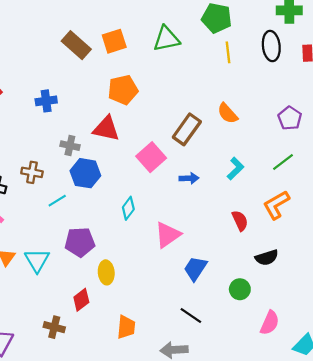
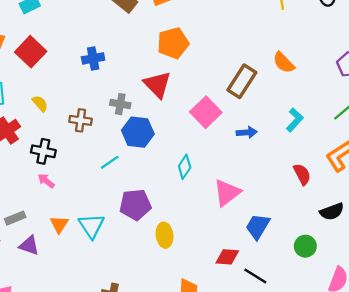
red triangle: (106, 129) -> (157, 85), turned 36
brown cross: (32, 172) -> (81, 120), moved
red diamond: (81, 300) -> (227, 257), moved, turned 45

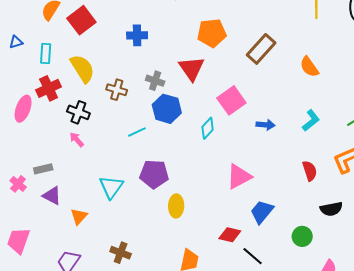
brown rectangle: (242, 81) -> (261, 49), moved
yellow semicircle: (40, 103) -> (82, 69), size x1.8
cyan diamond: (185, 167) -> (208, 128), moved
orange triangle: (59, 224) -> (79, 216), moved

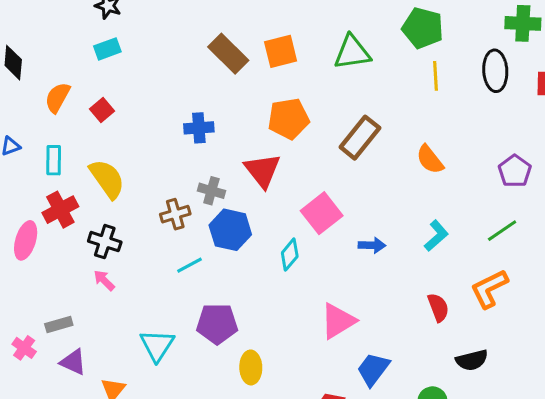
red square: (81, 20) -> (102, 110), size x0.6
blue cross: (137, 35) -> (199, 128), moved
brown cross: (117, 90) -> (175, 214), moved, turned -30

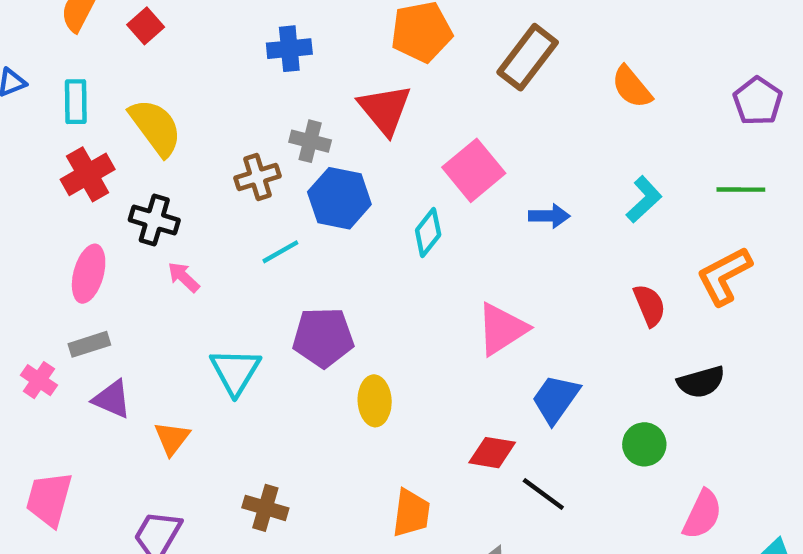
green line: (502, 231) -> (741, 190), turned 36
pink ellipse: (26, 240) -> (89, 274), moved
pink arrow: (104, 280) -> (184, 277), moved

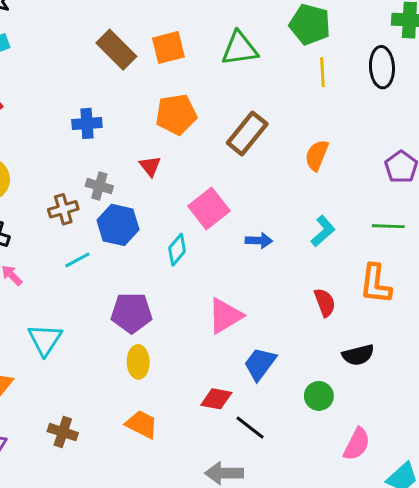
orange semicircle: (632, 87) -> (317, 155), turned 60
red triangle: (385, 109) -> (150, 166), size x0.6
orange L-shape: (724, 276) -> (376, 284), turned -57
purple pentagon: (323, 337) -> (132, 313), moved
orange trapezoid: (411, 513) -> (142, 424), moved, turned -72

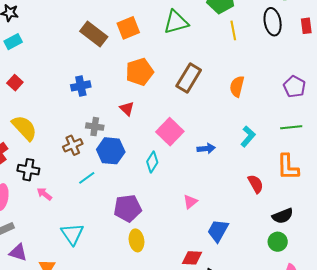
pink triangle: (225, 316) -> (190, 202), size x0.6
green circle: (319, 396) -> (278, 242), moved

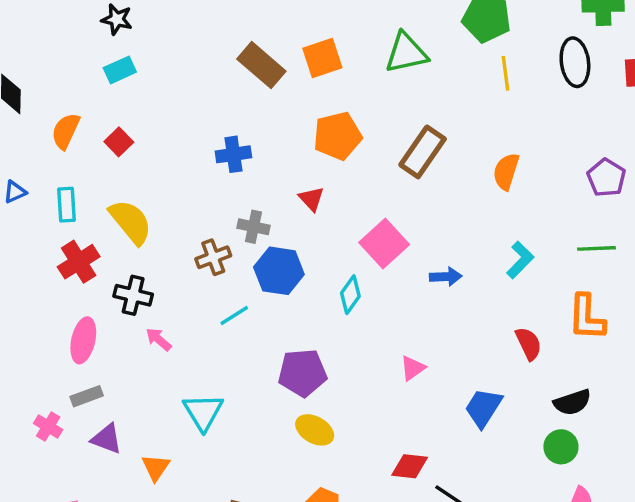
blue trapezoid: (218, 231) -> (483, 408), moved
yellow ellipse: (136, 240) -> (315, 430), turned -55

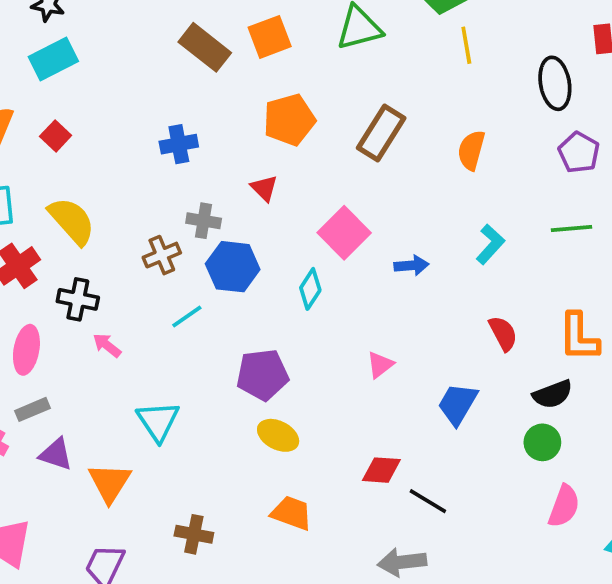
black ellipse: (575, 62) -> (555, 83), moved
cyan rectangle: (120, 70) -> (53, 59), size x1.4
orange L-shape: (587, 317) -> (579, 337), moved
orange triangle: (156, 467) -> (110, 483), size x1.4

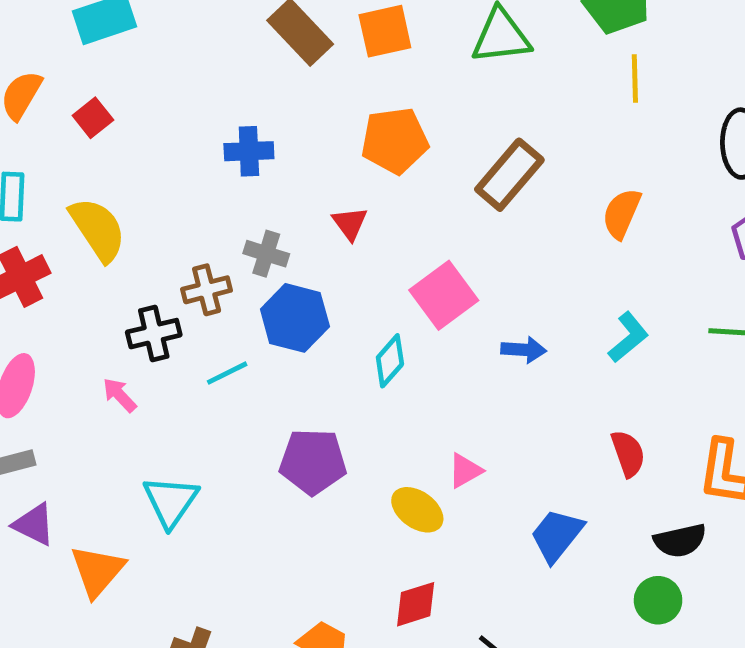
black cross: (78, 299) -> (154, 334), moved, turned -33
yellow ellipse: (278, 435) -> (417, 510), moved
red diamond: (381, 470) -> (416, 604), moved, turned -30

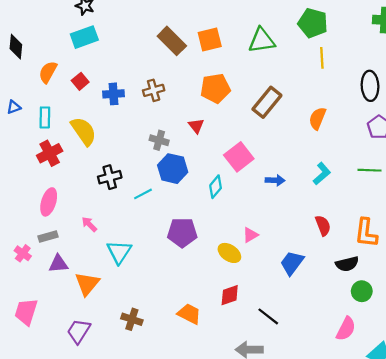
blue cross: (249, 151) -> (113, 94), moved
brown cross: (207, 290) -> (154, 90), moved
pink arrow: (120, 395) -> (89, 224), moved
purple triangle: (34, 525) -> (58, 264), turned -30
green circle: (658, 600) -> (362, 291), moved

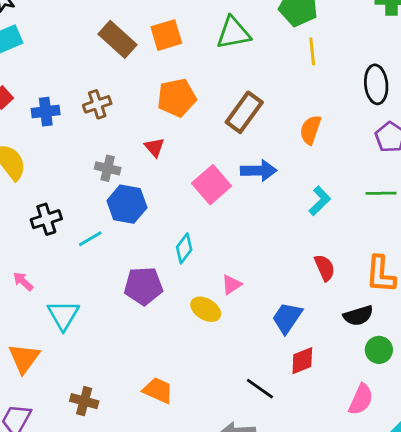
blue arrow: (275, 180) -> (259, 171), moved, size x1.4
cyan diamond: (216, 187) -> (184, 248), moved
red diamond: (230, 295) -> (302, 361), moved

